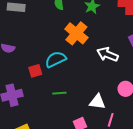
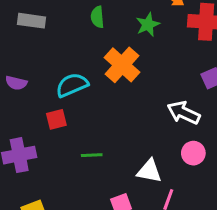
white arrow: (107, 54) -> (184, 113), moved
cyan semicircle: (56, 59) -> (72, 85), moved

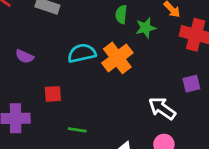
green semicircle: (97, 17) -> (121, 14), moved
cyan semicircle: (72, 85) -> (82, 53), moved

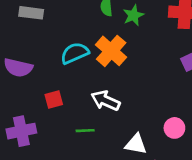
purple semicircle: (25, 56) -> (18, 68), size x1.5
white arrow: (162, 108) -> (106, 101), moved

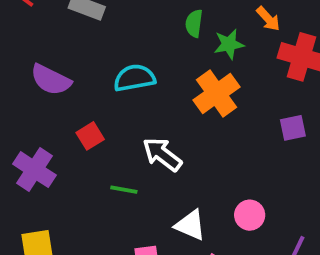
orange cross: (111, 51) -> (216, 93), moved
red square: (54, 99) -> (90, 136), turned -30
purple cross: (21, 131) -> (34, 170), turned 32

